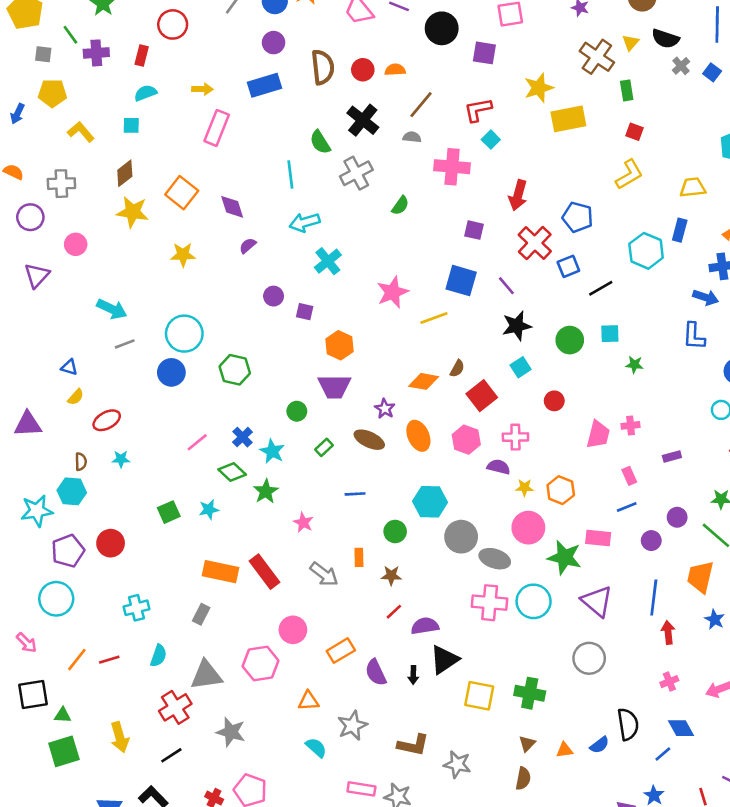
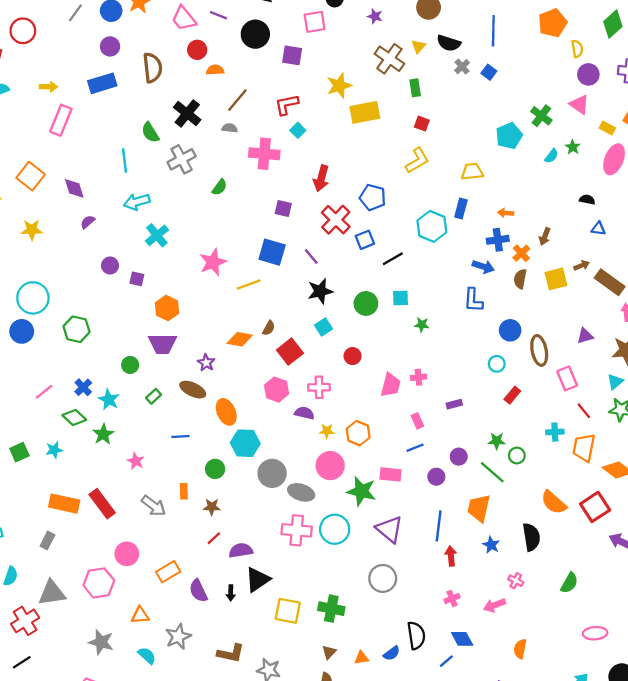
red circle: (363, 70) -> (197, 50), moved
orange ellipse: (418, 436) -> (226, 412), moved
gray star: (231, 732) -> (101, 642), moved

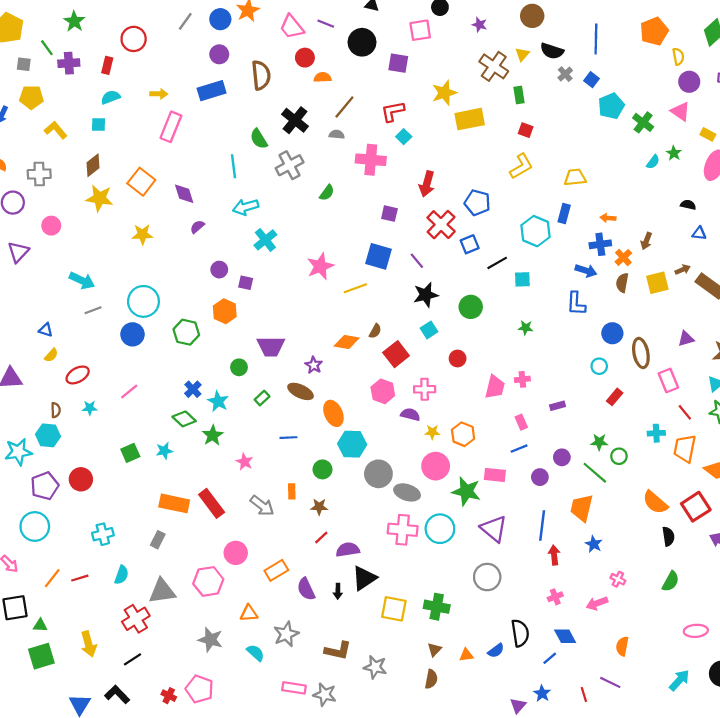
cyan pentagon: (509, 136) -> (611, 106), moved
cyan square: (401, 298) -> (522, 279), moved
orange hexagon: (167, 308) -> (225, 311), moved
pink line: (44, 392) -> (129, 391), moved
black semicircle: (531, 537) -> (668, 536), moved, size x0.7

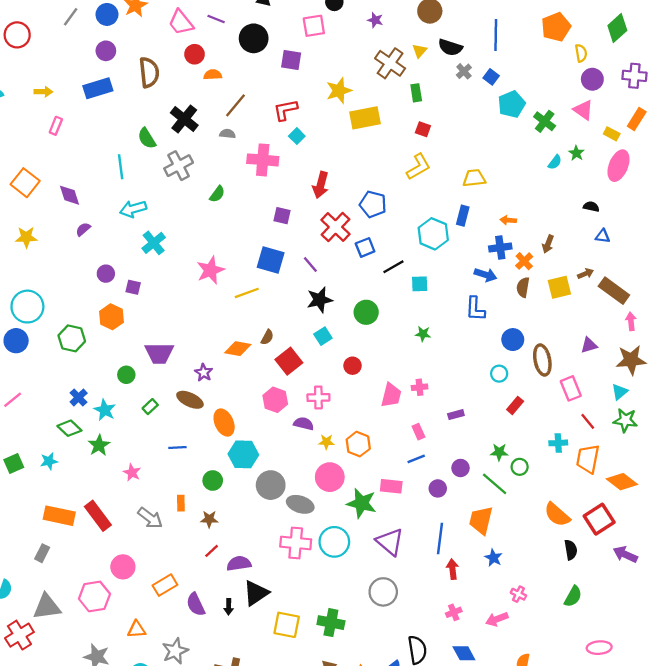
pink rectangle: (171, 127) -> (56, 126), size x0.6

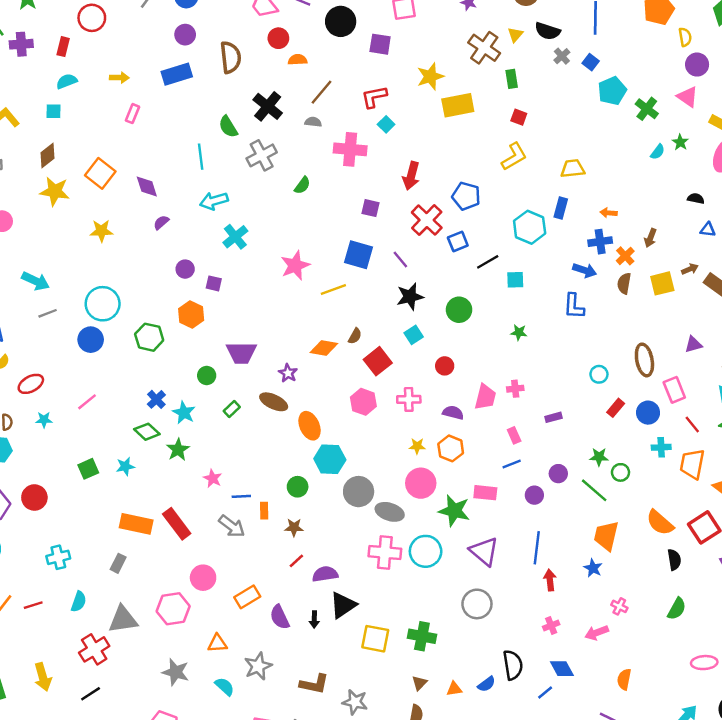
blue circle: (513, 340) -> (648, 413), moved
purple semicircle: (304, 424) -> (453, 413), moved
blue line: (177, 448) -> (241, 496), moved
orange trapezoid: (481, 520) -> (606, 536), moved

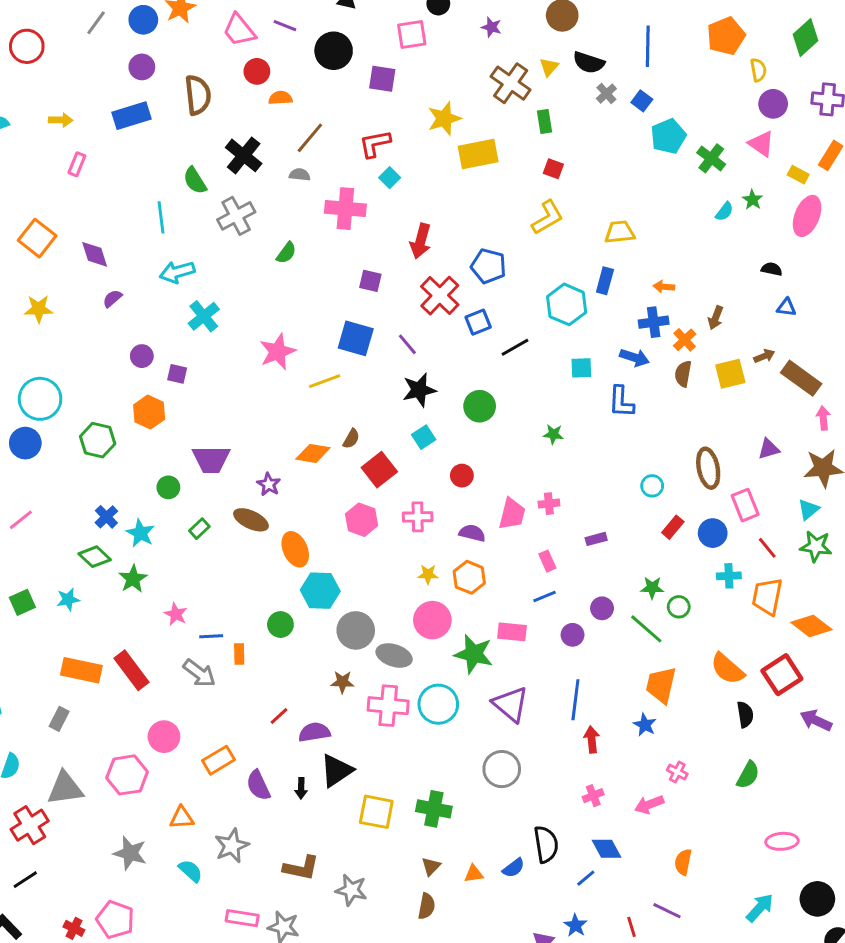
cyan square: (515, 280) -> (581, 368), moved
brown star: (294, 527) -> (342, 682), moved

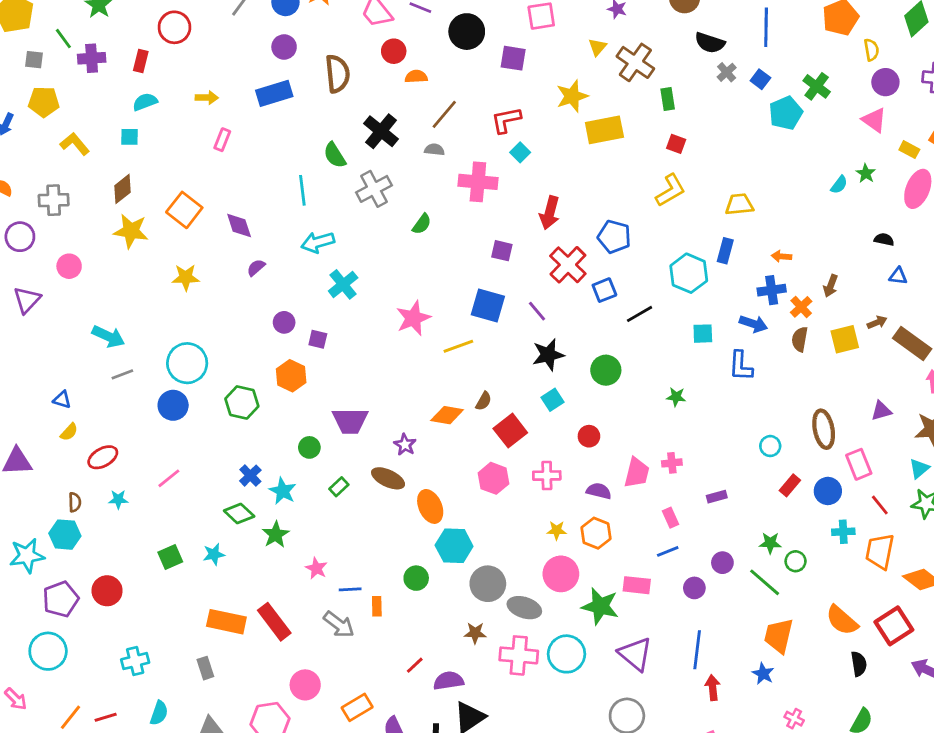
yellow triangle: (549, 67) -> (597, 47), moved
green cross: (711, 158) -> (817, 86), moved
gray rectangle: (59, 719) -> (205, 668), turned -45

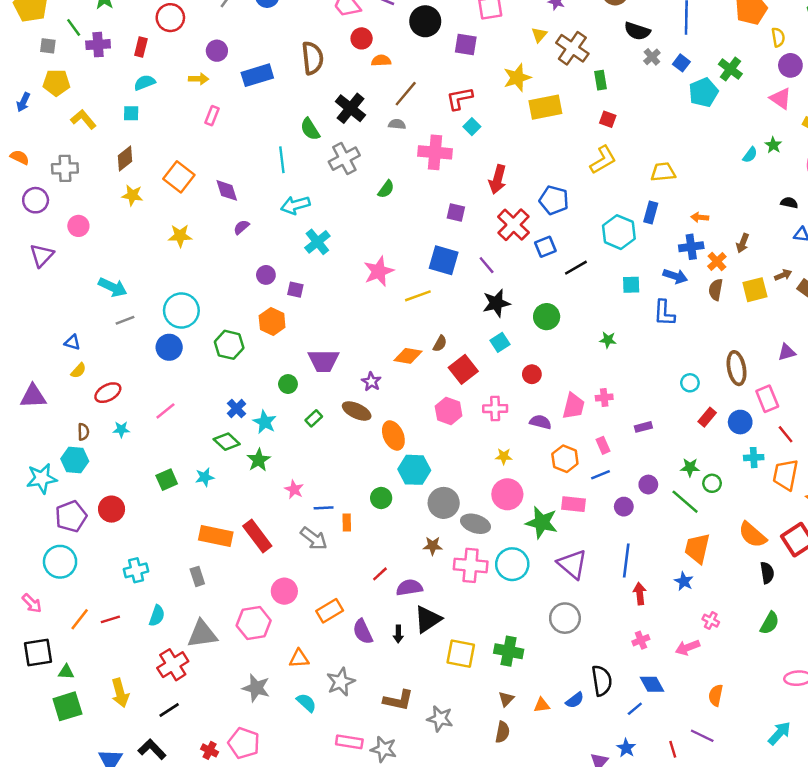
purple circle: (284, 47) -> (217, 51), moved
yellow star: (131, 231) -> (132, 195), size x0.7
orange hexagon: (596, 533) -> (565, 459), moved

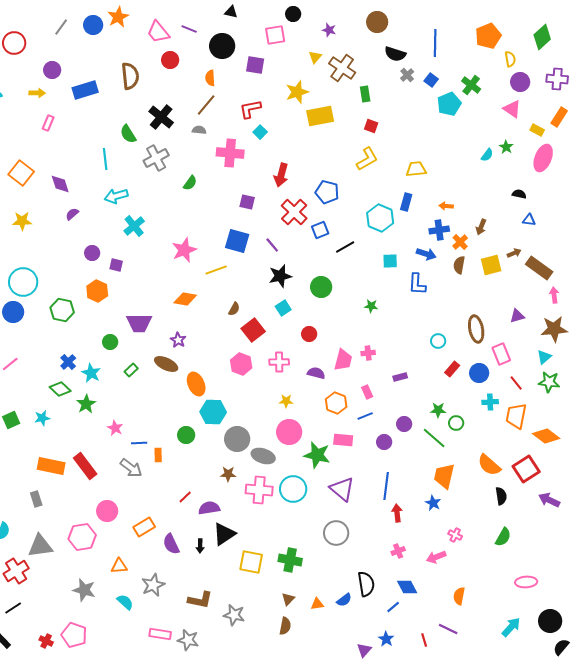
orange semicircle: (381, 60) -> (210, 78), moved, turned -91
orange diamond: (408, 356) -> (185, 299), moved

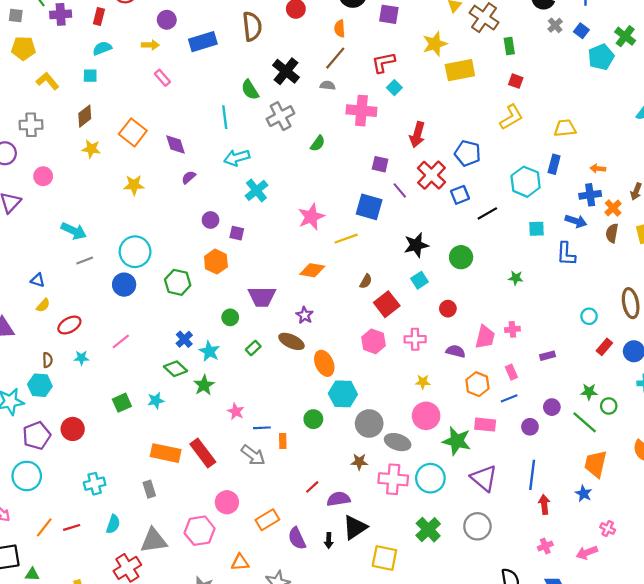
pink rectangle: (48, 123) -> (162, 78), turned -63
purple line: (272, 245) -> (400, 190), moved
green cross: (290, 560) -> (428, 530), moved, turned 35

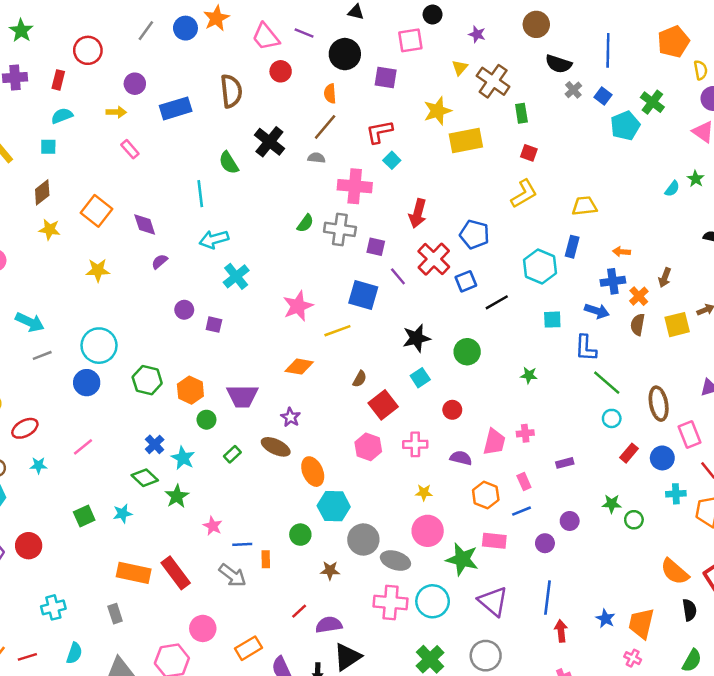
gray cross: (281, 116) -> (340, 229), moved, turned 36
orange hexagon: (216, 262) -> (190, 390), moved
green line: (585, 422) -> (607, 383), moved
brown star: (359, 462) -> (330, 570), moved
orange trapezoid: (596, 464) -> (641, 624), moved

